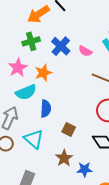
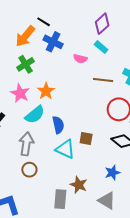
blue cross: (61, 46) -> (53, 42), moved
cyan triangle: (34, 139) -> (65, 149), moved
brown star: (64, 158) -> (79, 185), moved

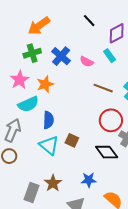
black line: (44, 22) -> (89, 21), moved
blue cross: (53, 42) -> (61, 56), moved

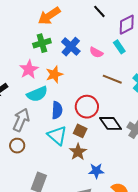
red circle: (111, 120) -> (87, 107), moved
black diamond: (107, 152) -> (111, 123), moved
brown star: (53, 183) -> (78, 152), moved

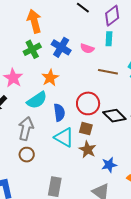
orange arrow: (49, 16) -> (34, 21), turned 120
cyan rectangle: (119, 47) -> (109, 39), turned 48
pink star: (29, 69) -> (13, 78), moved

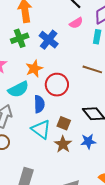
pink semicircle: (87, 48) -> (76, 23), moved, turned -56
red circle: (88, 103) -> (57, 85), moved
blue star: (109, 165) -> (88, 141), moved

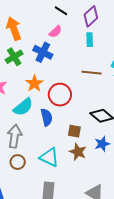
pink semicircle: (76, 23) -> (55, 32), moved
cyan triangle: (41, 129) -> (49, 157), moved

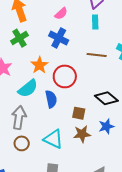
blue cross: (43, 52) -> (59, 38), moved
brown star: (78, 152) -> (82, 134), turned -30

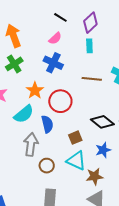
brown square: (79, 113) -> (75, 138), turned -32
gray arrow: (19, 118) -> (31, 144), moved
brown star: (82, 134) -> (95, 176), moved
cyan triangle: (53, 139) -> (76, 161), moved
brown circle: (22, 143) -> (47, 166), moved

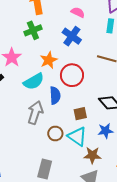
pink semicircle: (55, 38) -> (78, 12), turned -120
brown circle: (47, 166) -> (55, 133), moved

